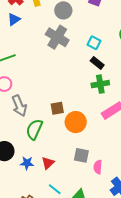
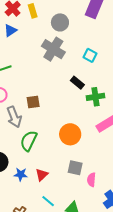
black rectangle: (97, 63) -> (77, 83), moved
brown square: (57, 108) -> (33, 102), moved

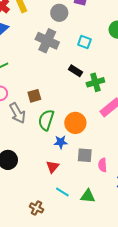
gray circle: (60, 22) -> (59, 13), moved
green semicircle: (29, 141) -> (46, 120), moved
blue star: (21, 174) -> (61, 142), moved

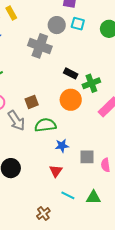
gray circle: (59, 13) -> (57, 25), moved
cyan square: (84, 42) -> (78, 24), moved
green semicircle: (46, 120) -> (45, 125), turned 70
orange circle: (75, 123) -> (71, 100), moved
brown cross: (36, 208) -> (43, 214), turned 32

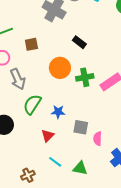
green cross: (91, 83) -> (85, 77), moved
orange circle: (71, 100) -> (60, 68), moved
brown square: (32, 102) -> (31, 44), moved
green semicircle: (45, 125) -> (32, 104), moved, turned -60

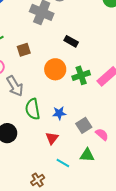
green semicircle: (32, 104) -> (33, 109), turned -35
gray square: (81, 127) -> (84, 125), turned -35
pink semicircle: (98, 139) -> (102, 134), turned 136
green triangle: (80, 168) -> (87, 155), moved

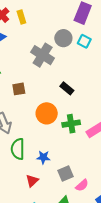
pink semicircle: (102, 134) -> (82, 185), turned 88

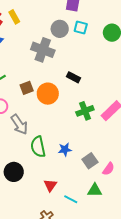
orange circle: (47, 113) -> (48, 94), moved
red triangle: (32, 181) -> (50, 185), moved

